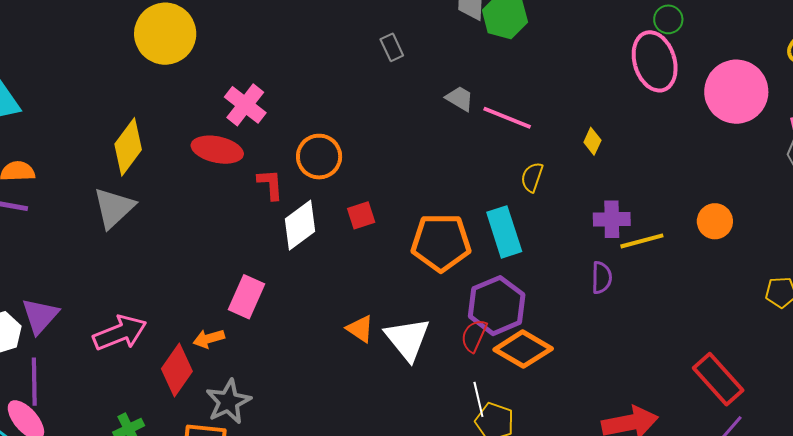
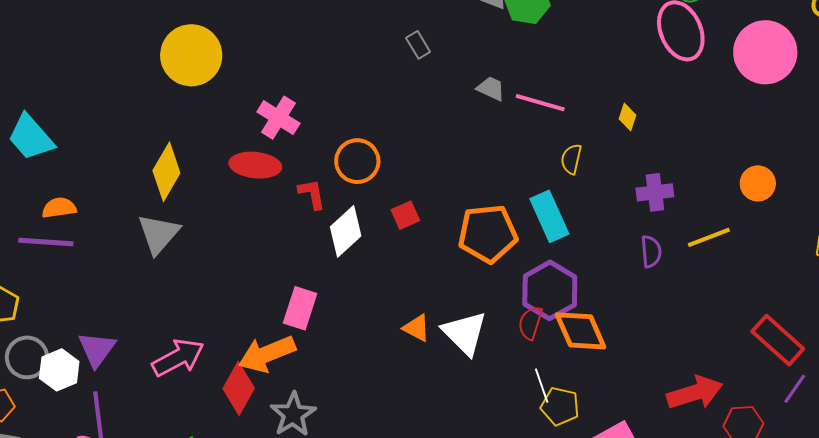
yellow line: (642, 241) -> (709, 237), moved
orange arrow: (209, 339) -> (267, 354), size x1.8
orange diamond: (523, 349) -> (581, 331), turned 42

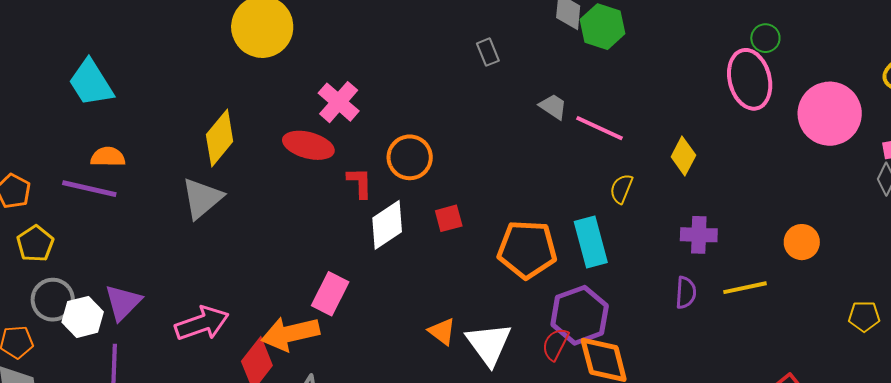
yellow diamond: (627, 117) -> (683, 156), size x1.4

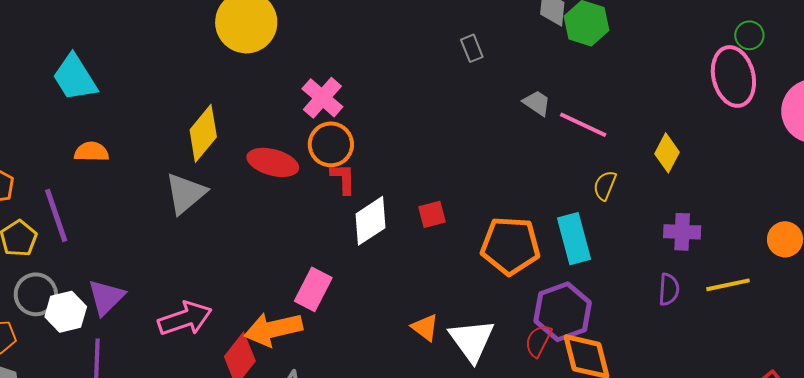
red ellipse: (308, 145) -> (273, 162), moved
orange circle: (410, 157) -> (331, 144), moved
purple line: (89, 189) -> (56, 215), moved, turned 58

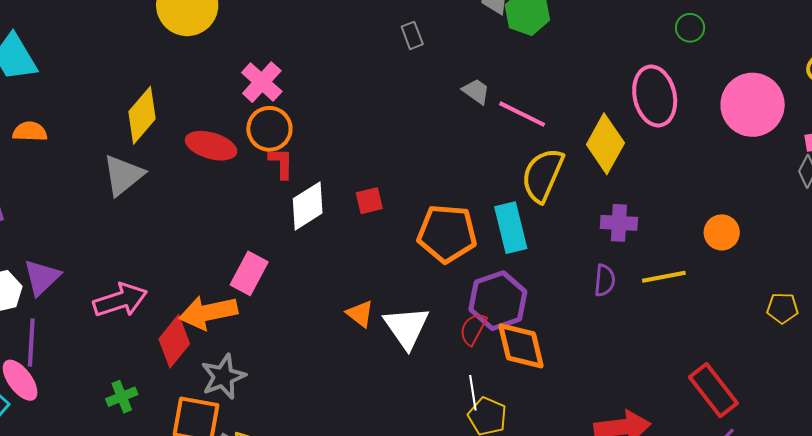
pink ellipse: (733, 76) -> (655, 96), moved
yellow diamond: (667, 153) -> (605, 144), size x1.5
yellow semicircle: (605, 185) -> (543, 175), size x1.8

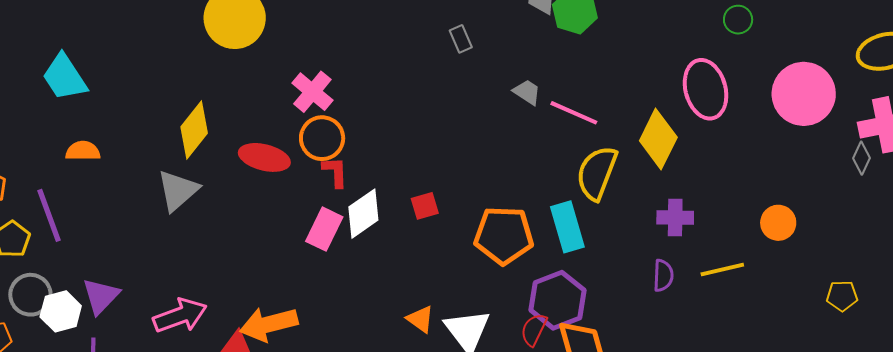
pink rectangle: (249, 273) -> (324, 229), moved

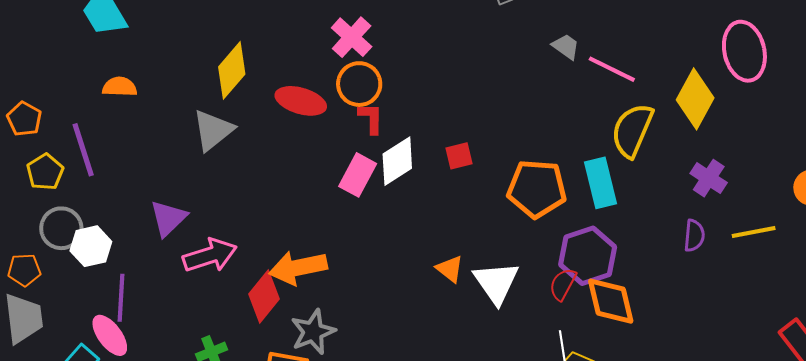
purple cross: (675, 218) -> (709, 178), turned 30
purple triangle: (101, 296) -> (168, 218), moved

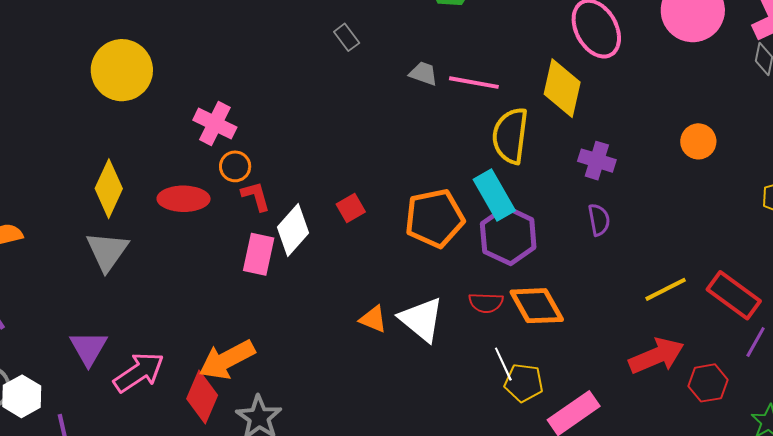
orange circle: (359, 84) -> (235, 166), size x0.7
yellow line: (754, 232) -> (666, 289), moved
purple hexagon: (588, 256) -> (508, 236), moved
red semicircle: (563, 284) -> (486, 303), turned -100

